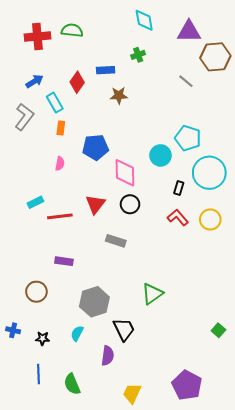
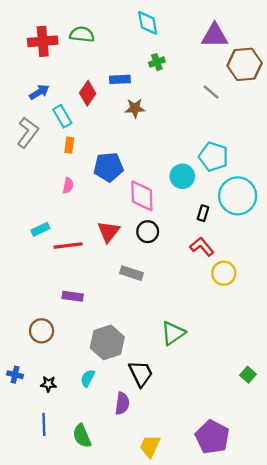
cyan diamond: (144, 20) -> (148, 23), moved
yellow circle: (210, 219) -> (224, 273), moved

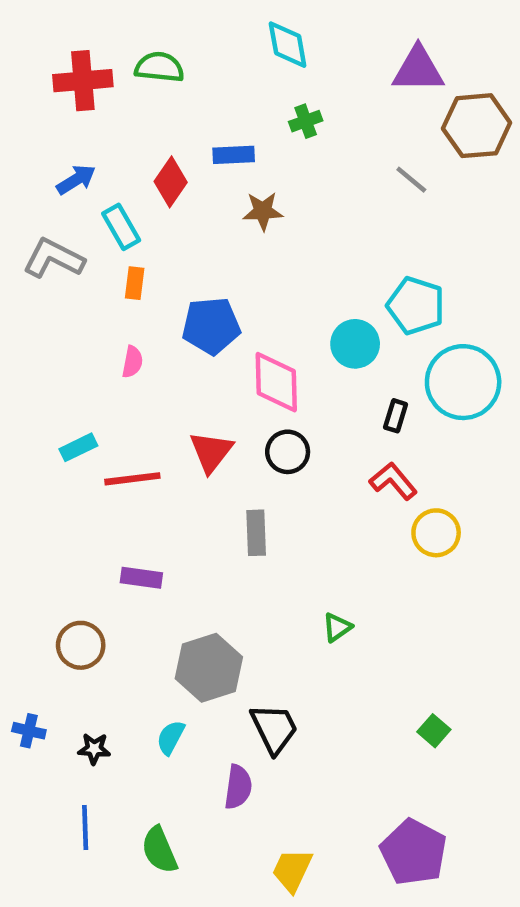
gray L-shape: (28, 132) -> (54, 258), turned -100
gray rectangle: (132, 273) -> (256, 533), turned 70
green triangle: (173, 333) -> (337, 627), moved, size x0.6
green square: (248, 375) -> (434, 731), moved

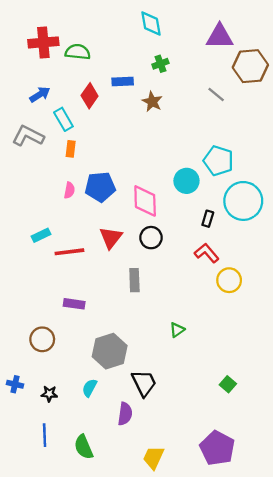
green semicircle: (159, 67) -> (78, 52), moved
brown star: (263, 211) -> (152, 102), moved, turned 30
blue pentagon: (211, 326) -> (100, 187), moved

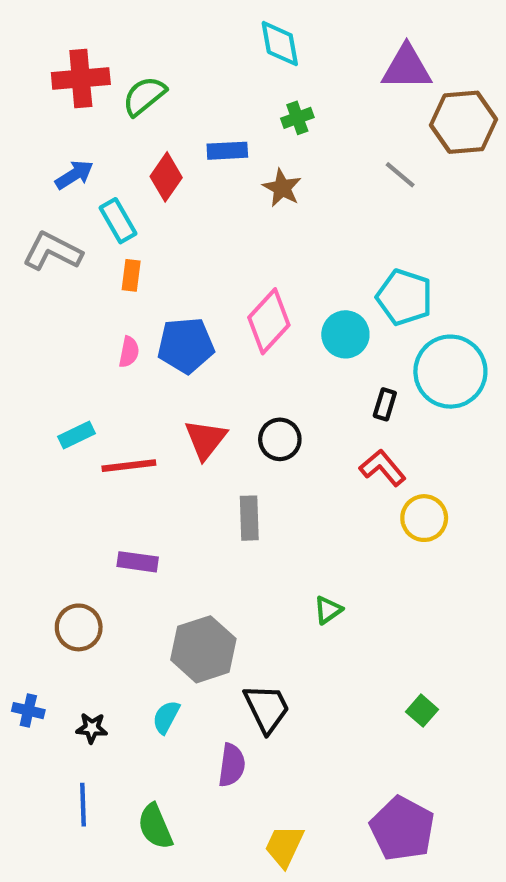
green semicircle: (78, 52) -> (144, 96), turned -45
pink diamond: (145, 201) -> (269, 321), moved, turned 44

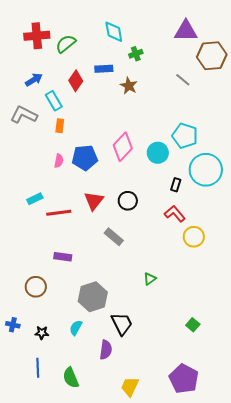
cyan diamond: (280, 44) -> (114, 32), moved
gray rectangle: (249, 518) -> (114, 237), turned -48

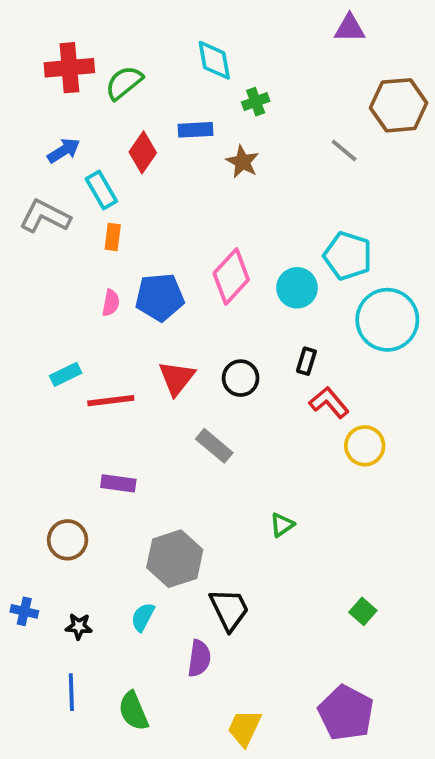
purple triangle: (186, 31) -> (350, 28), moved, size x0.7
black rectangle: (176, 185) -> (306, 361), moved

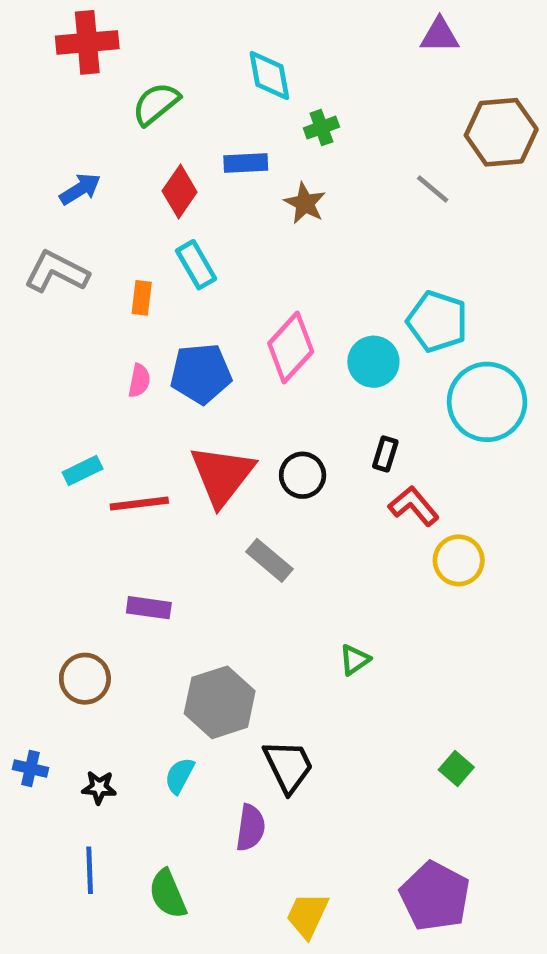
red cross: (69, 68) -> (87, 42), moved
cyan rectangle: (101, 190) -> (196, 265), moved
red triangle: (177, 378) -> (222, 475), size x1.4

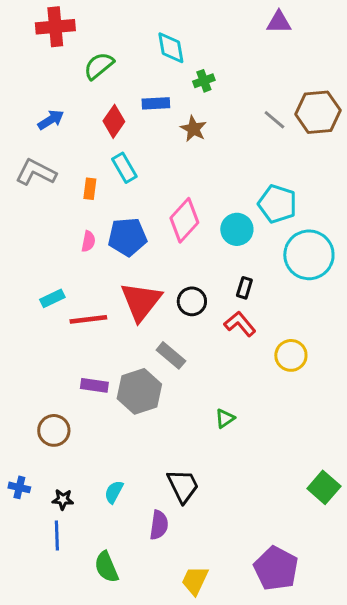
brown hexagon: (501, 132) -> (318, 112), moved
red L-shape: (414, 506) -> (240, 324), moved
gray hexagon: (220, 702) -> (139, 391), moved
green square: (456, 769) -> (324, 487), moved, size x1.5
blue line: (90, 870) -> (57, 535), moved

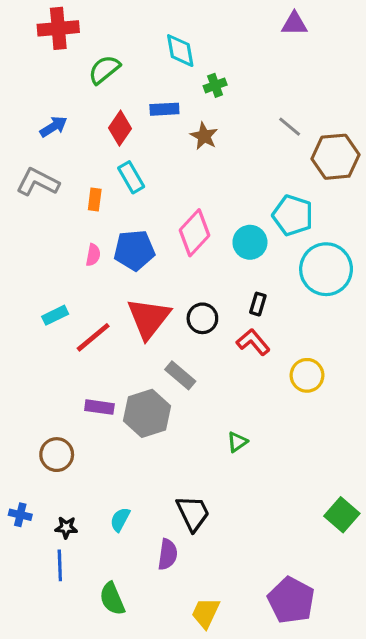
brown hexagon: (318, 112) -> (336, 157), moved
red line: (88, 319) -> (93, 337), turned -33

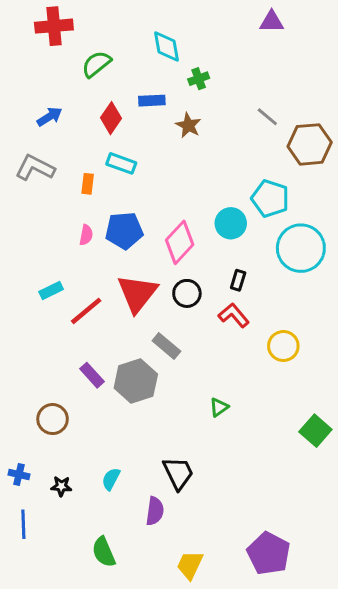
cyan rectangle: (131, 177) -> (121, 163), turned -40
pink diamond: (195, 233) -> (180, 242), moved
purple rectangle: (99, 407) -> (92, 375), turned 40
green square: (342, 515) -> (315, 431), moved
blue line: (60, 565) -> (23, 524), moved

